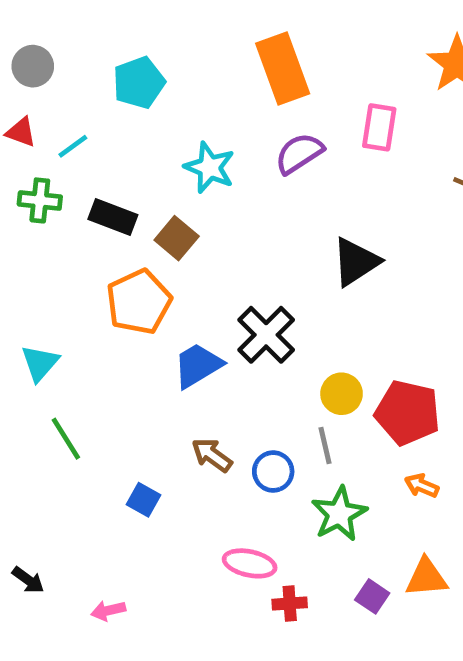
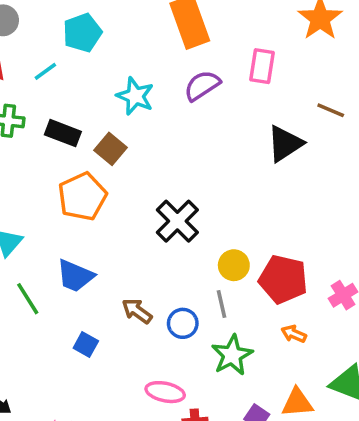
cyan line: (73, 146) -> (45, 71), moved
black triangle: (356, 262) -> (285, 144), moved
blue trapezoid: (198, 365) -> (75, 276), moved, turned -126

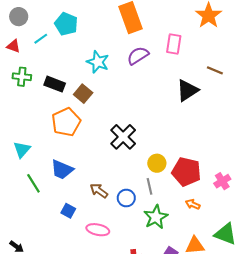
cyan pentagon: (82, 33) -> (66, 24), turned -30
cyan line: (45, 71) -> (41, 39), moved
pink ellipse: (165, 392) -> (98, 230), moved

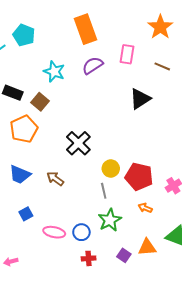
brown line: (215, 70) -> (162, 66), moved
brown arrow: (99, 191) -> (55, 179), moved
blue circle: (126, 198) -> (81, 232), moved
blue square: (68, 211) -> (26, 214), turned 32

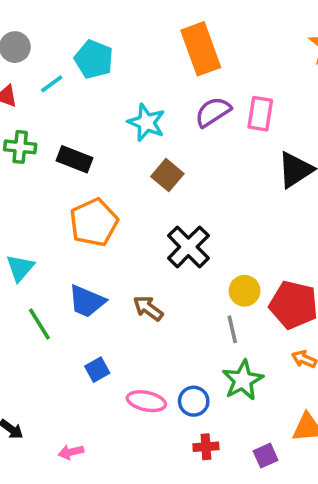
pink rectangle: (127, 54) -> (260, 114), moved
brown square: (40, 102) -> (167, 175), moved
purple square: (124, 255) -> (266, 456), moved, turned 32

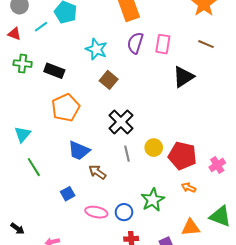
purple semicircle: (213, 112) -> (135, 43), turned -40
blue trapezoid: (87, 301) -> (79, 151), moved
brown arrow: (148, 308) -> (97, 172), moved
gray line: (232, 329) -> (127, 154), moved

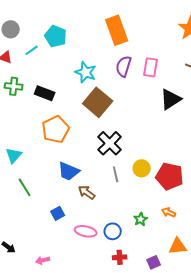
brown square: (109, 80) -> (98, 102), size x1.6
orange arrow: (189, 188) -> (169, 212), moved
green star: (153, 200) -> (141, 219), size x0.6

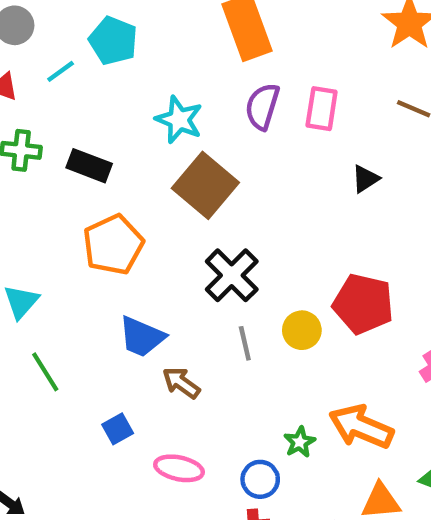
black triangle: (171, 99) -> (365, 179), size x0.6
red pentagon: (170, 176) -> (363, 304), moved
orange arrow: (169, 212) -> (361, 427), size x2.0
blue circle: (113, 231) -> (260, 479), moved

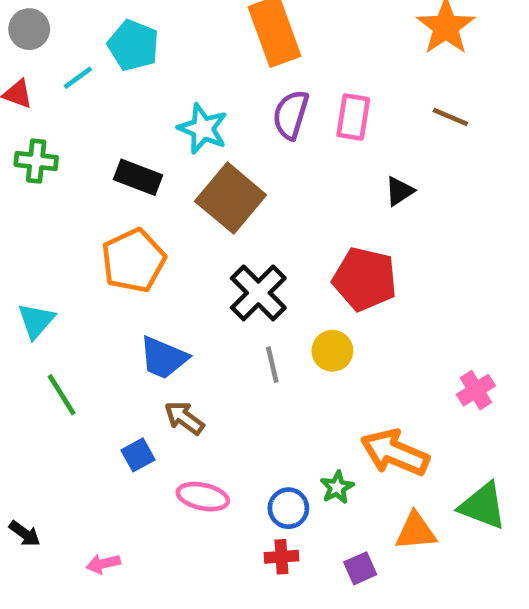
black rectangle: (89, 166) -> (138, 177), moved
red pentagon: (363, 304) -> (365, 279), moved
brown arrow: (181, 383) -> (184, 418), moved
green star: (300, 442) -> (337, 487), moved

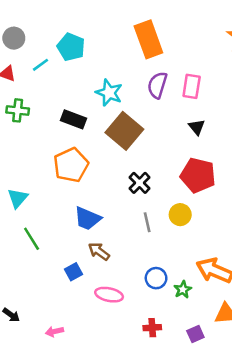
black triangle: (399, 191) -> (197, 127), moved, turned -36
black cross: (258, 293) -> (140, 183), size x0.7
blue circle: (288, 508) -> (156, 278), moved

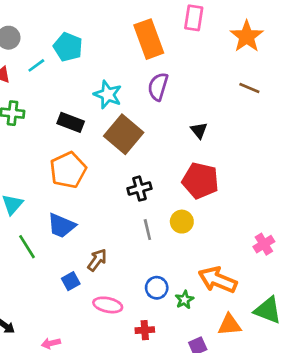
pink rectangle: (192, 86) -> (194, 18), moved
black cross: (140, 183) -> (139, 189), turned 30
blue trapezoid: (87, 218) -> (61, 226), moved
brown arrow: (99, 251) -> (97, 260), turned 90
red cross: (152, 328) -> (145, 330), moved

